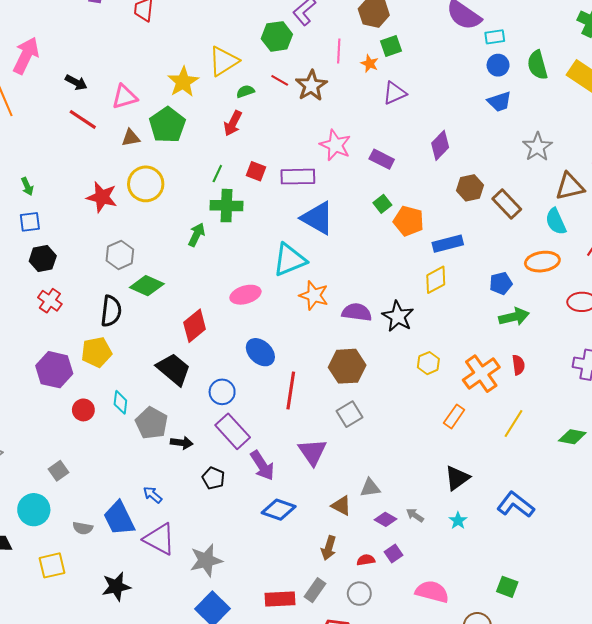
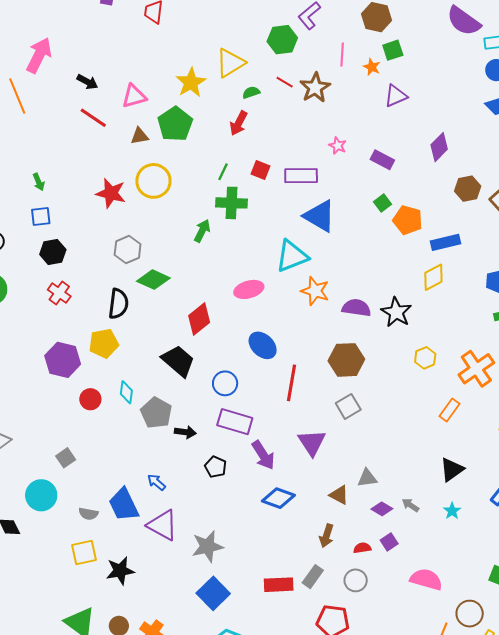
pink star: (335, 145) -> (338, 146), size x0.6
purple rectangle: (233, 431) -> (235, 422), turned -32
yellow square: (52, 565) -> (84, 552), moved

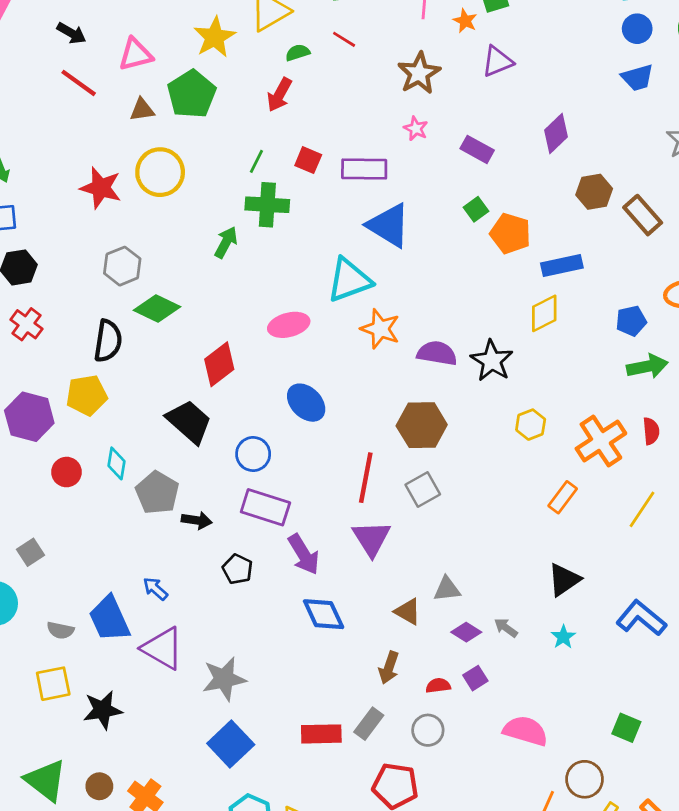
brown star: (315, 88) -> (419, 73), moved
red line: (292, 383) -> (366, 478), moved
blue diamond: (278, 498) -> (324, 614), turned 44

